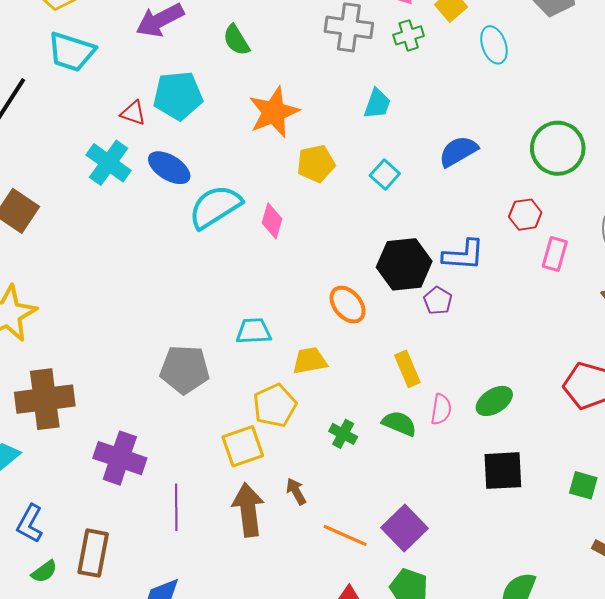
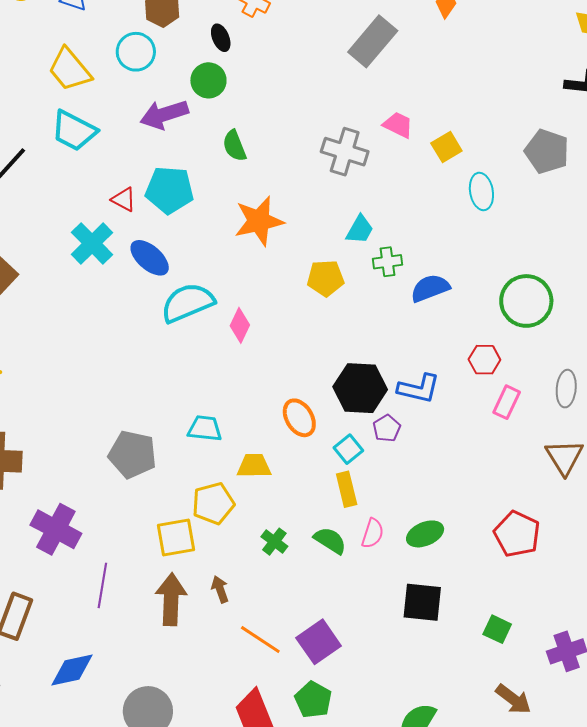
green cross: (409, 35) -> (387, 262), moved
yellow pentagon: (316, 164) -> (325, 278), moved
cyan square: (385, 174) -> (348, 449), moved

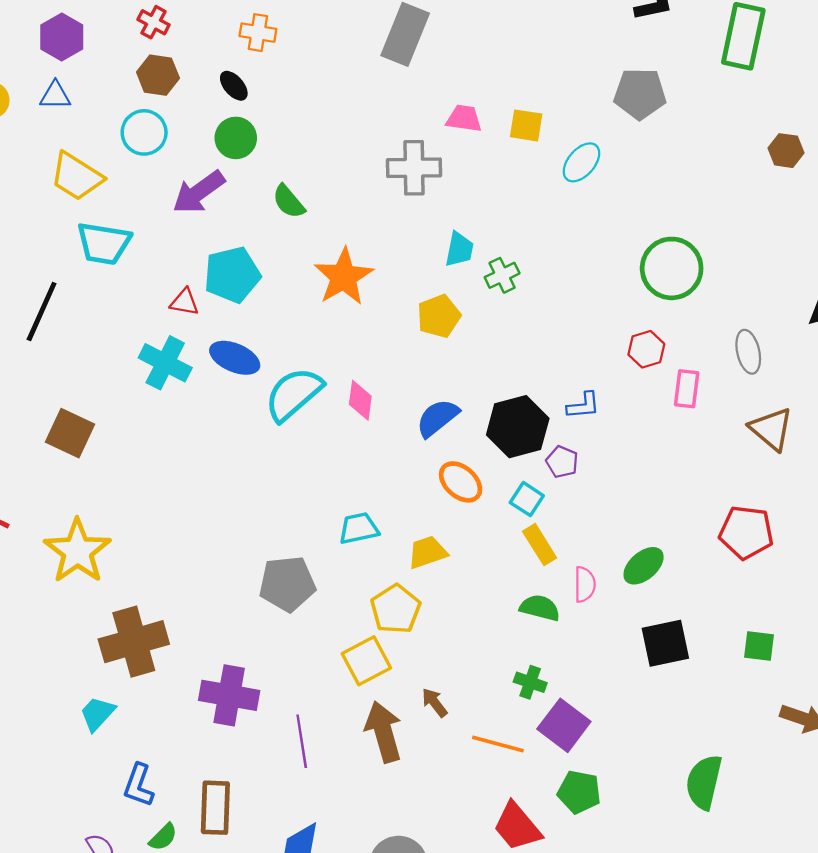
yellow square: (446, 147) -> (526, 125), turned -32
cyan ellipse: (481, 191) -> (581, 162), turned 69
blue semicircle: (430, 288) -> (437, 418), moved
blue L-shape: (419, 389) -> (583, 406), size x0.7
green cross: (274, 542) -> (530, 682), moved

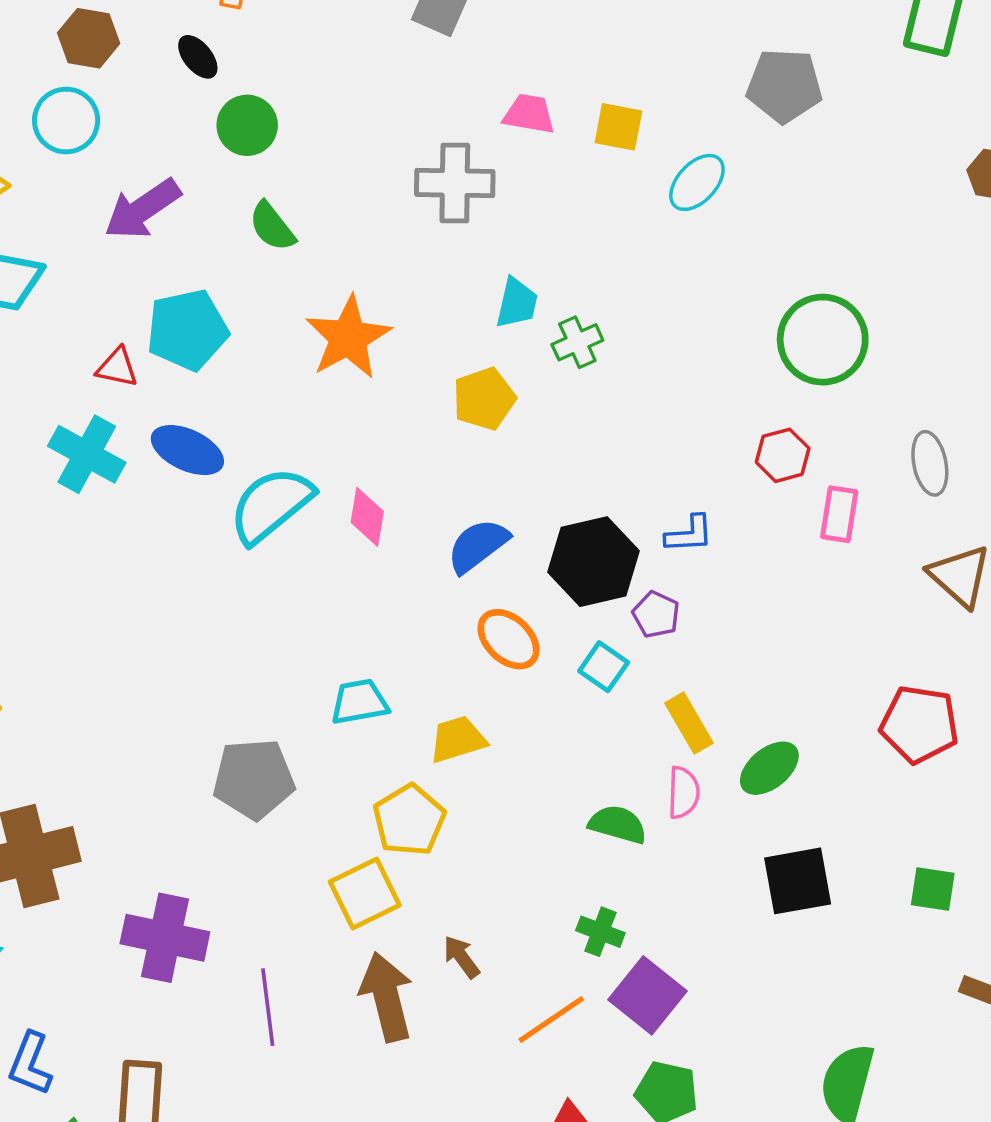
green circle: (236, 138) -> (247, 125), moved
yellow rectangle: (540, 545) -> (689, 723), moved
orange line: (498, 744) -> (551, 1020), turned -51

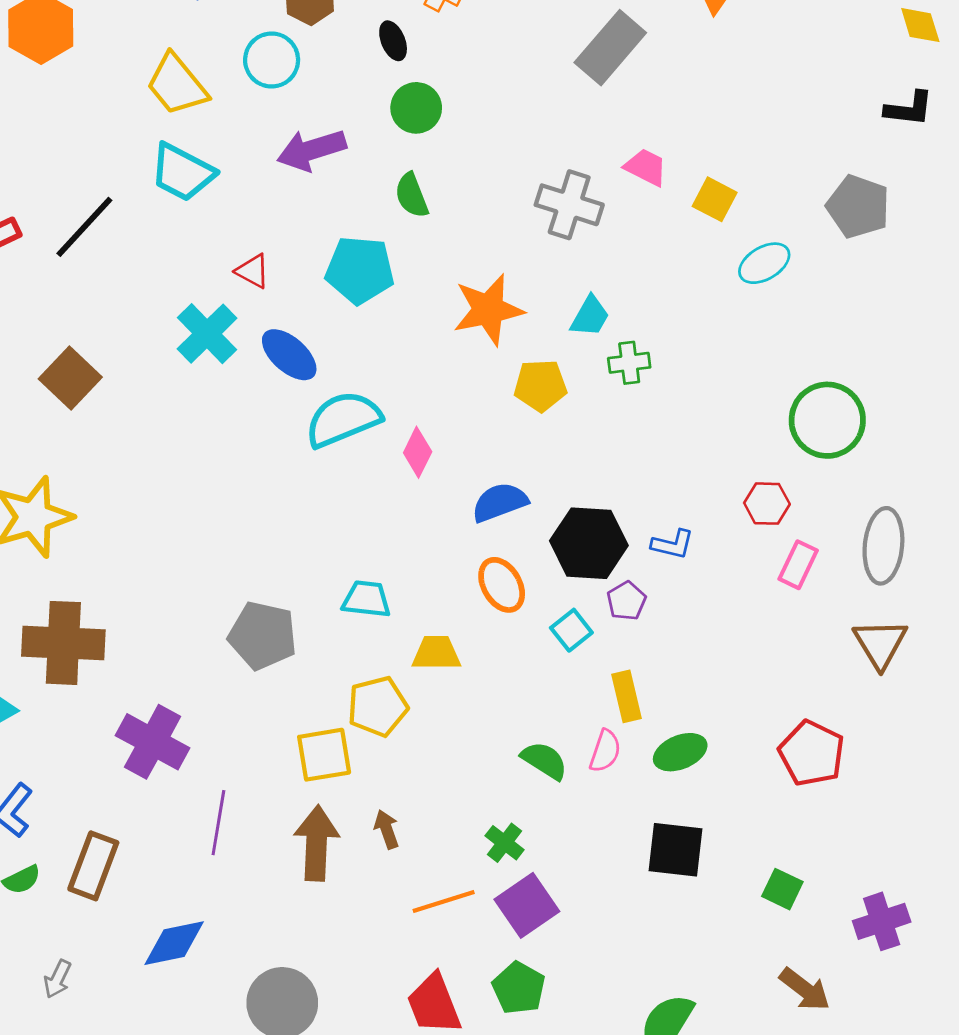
cyan pentagon: (187, 330) -> (360, 270), moved
orange star: (348, 338) -> (488, 310), moved
gray ellipse: (930, 463) -> (883, 546), size x1.4

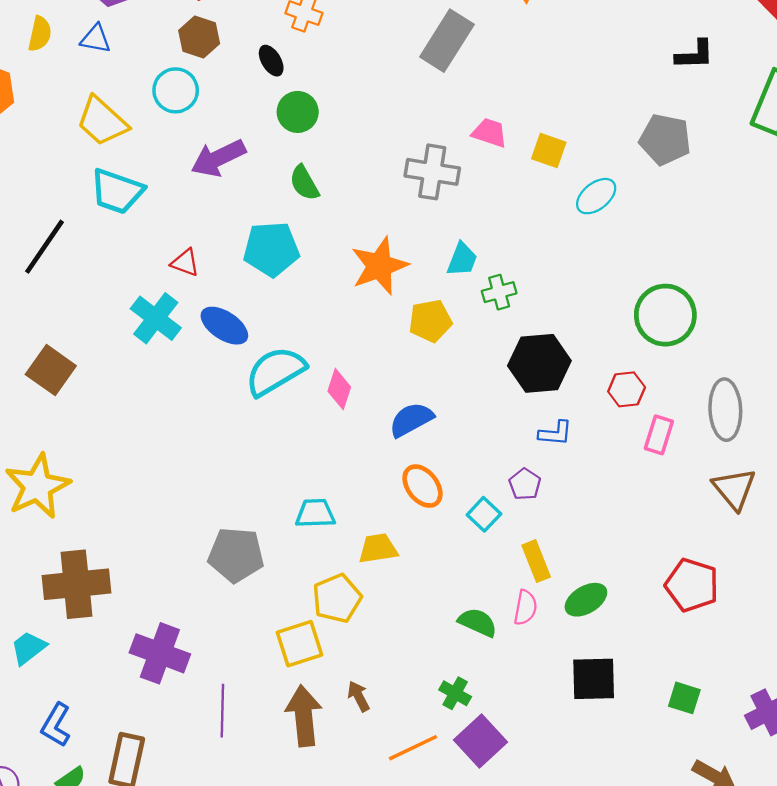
black hexagon: (589, 543) -> (539, 363), moved

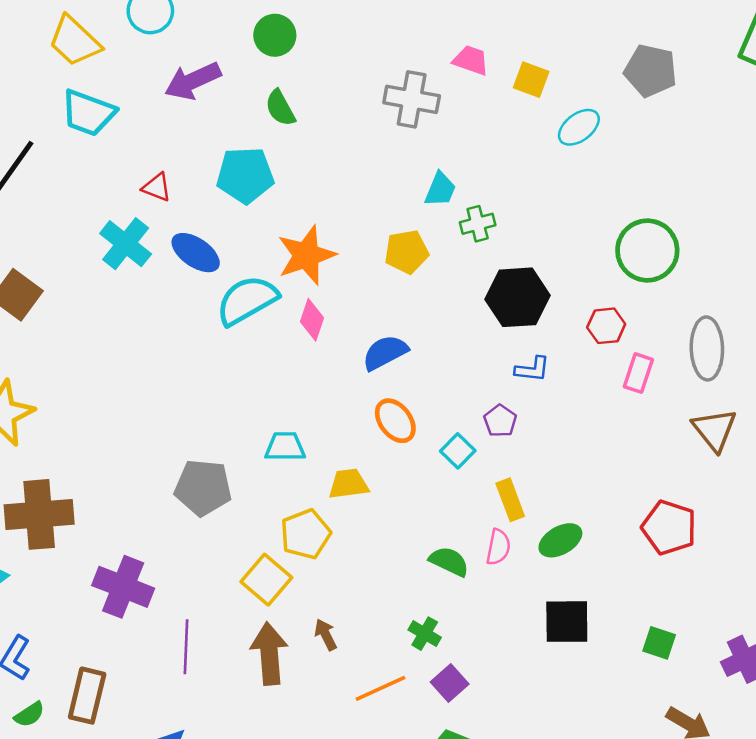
orange star: (379, 266) -> (306, 255), moved
yellow square: (300, 644) -> (266, 580), turned -33
purple square: (480, 741) -> (450, 683), size x0.7

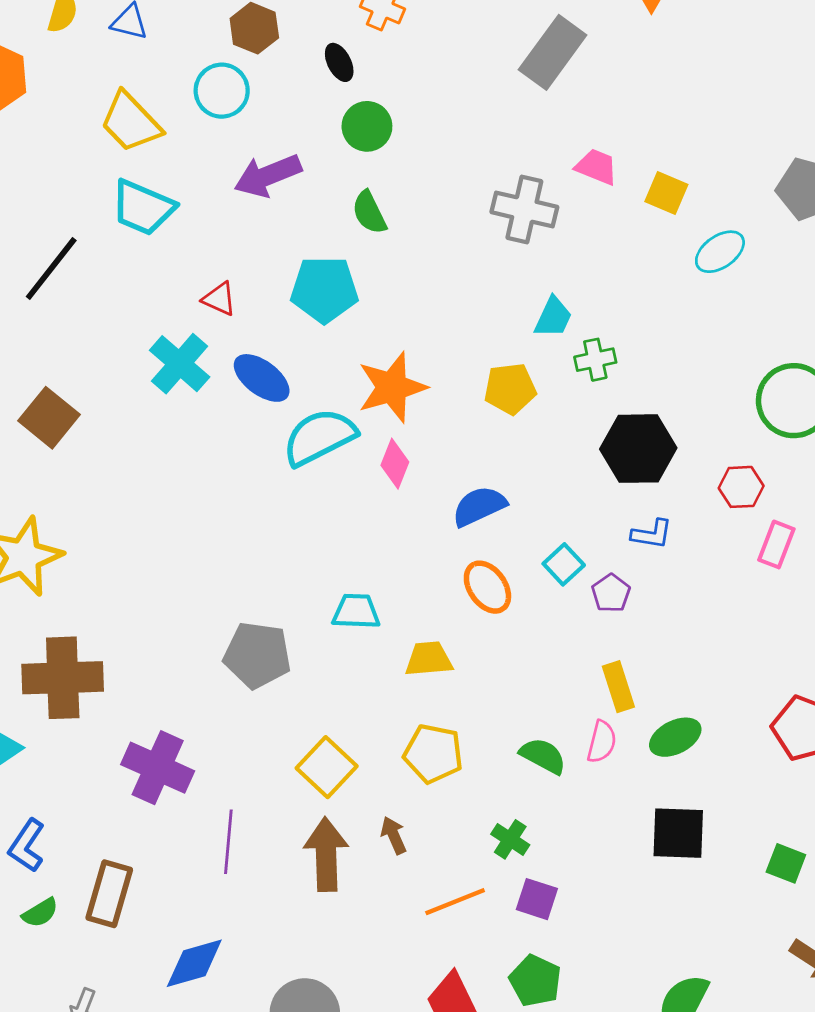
cyan square: (458, 451) -> (564, 564), moved
yellow pentagon: (306, 534) -> (433, 754), moved, turned 30
purple square: (450, 683) -> (537, 899), turned -33

